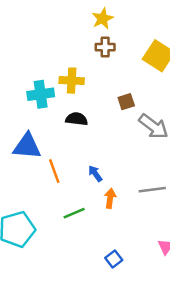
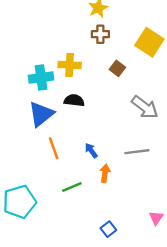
brown square: (126, 102) -> (117, 68), moved, turned -35
blue triangle: (27, 146) -> (41, 114), moved, turned -44
gray line: (152, 190) -> (137, 152), moved

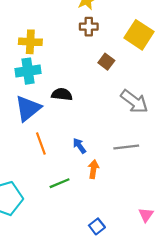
yellow cross: (70, 65) -> (30, 42), moved

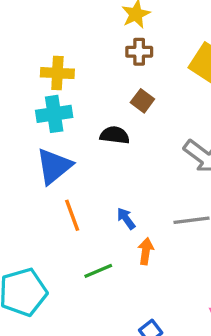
brown square: (106, 62) -> (142, 101), moved
black semicircle: (62, 94) -> (115, 135), moved

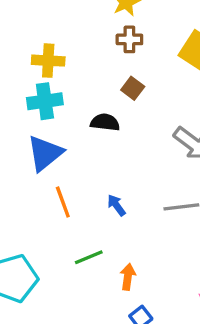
orange arrow: (146, 251) -> (128, 277), moved

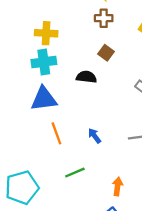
blue triangle: (45, 153) -> (44, 99), turned 32
orange arrow: (128, 277) -> (118, 186), moved

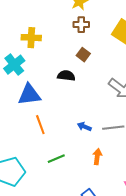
cyan cross: (44, 62) -> (14, 65), moved, turned -30
blue arrow: (94, 136) -> (84, 127), moved, turned -32
orange arrow: (118, 186) -> (97, 157), moved

